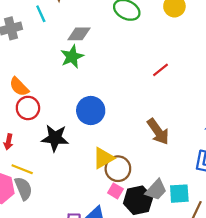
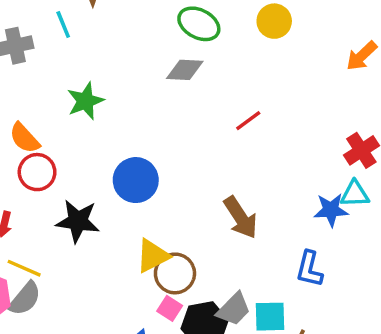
gray diamond: (79, 34) -> (185, 70), moved
green star: (72, 57) -> (85, 101), moved
gray semicircle: (23, 188) -> (25, 299), turned 60

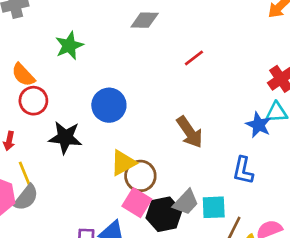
blue star: (331, 210) -> (259, 125), turned 30
yellow line: (24, 268) -> (25, 174), turned 45
pink square: (170, 308) -> (137, 203), size x1.5

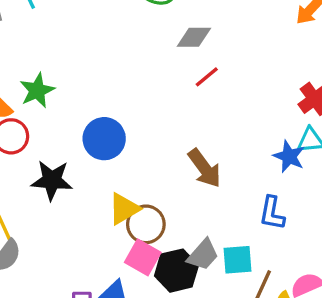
gray diamond: (145, 20) -> (194, 37), moved
green star: (69, 46) -> (37, 91), moved

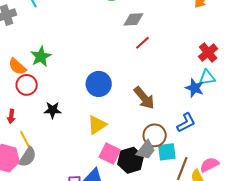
blue circle: (104, 139) -> (99, 84), moved
black star: (52, 180) -> (53, 110), size x0.7
blue L-shape: (272, 213) -> (186, 123), turned -125
brown circle: (146, 224) -> (155, 135), moved

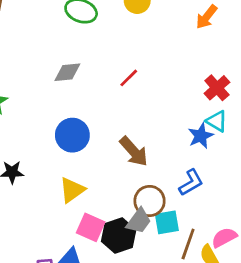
gray diamond: (133, 19) -> (67, 72), moved
cyan triangle: (207, 77) -> (217, 121), turned 42
blue star: (195, 88) -> (201, 136), turned 30

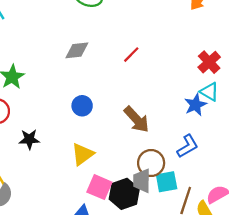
blue circle: (72, 135) -> (82, 106), size x0.7
gray trapezoid: (139, 221) -> (142, 181), turned 145

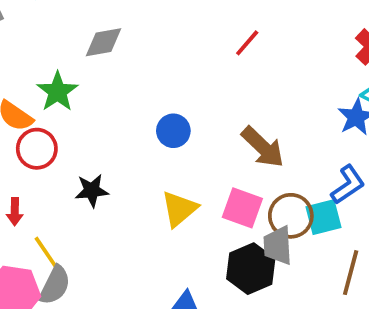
gray diamond: (77, 50) -> (104, 42), moved
cyan square: (167, 182) -> (323, 217), moved
pink square: (99, 187) -> (242, 208), moved

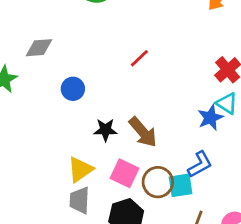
blue circle: (173, 131) -> (73, 89), moved
black star: (92, 191) -> (105, 130), moved
gray trapezoid: (278, 245) -> (80, 200), moved

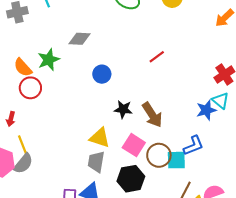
yellow triangle: (80, 169) -> (100, 138), turned 45

